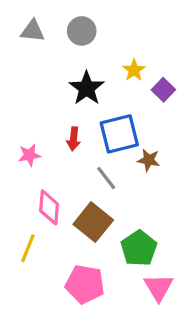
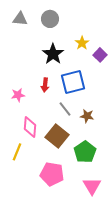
brown star: (149, 160) -> (87, 116), moved
pink triangle: (158, 287) -> (92, 186), moved

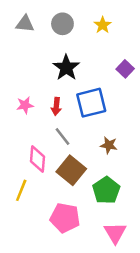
yellow star: (82, 43) -> (103, 25), moved
pink star: (18, 95) -> (25, 105), moved
gray line: (65, 109) -> (62, 136), moved

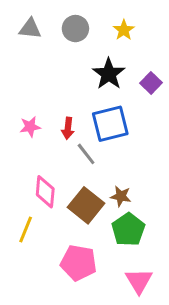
black star: (66, 68) -> (109, 74), moved
gray line: (62, 136) -> (86, 154), moved
brown star: (109, 145) -> (121, 196), moved

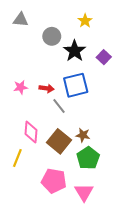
gray circle: (75, 29) -> (52, 36), moved
red arrow: (68, 128) -> (47, 88), turned -88
pink triangle: (139, 281) -> (84, 192), moved

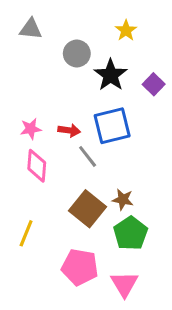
pink diamond: (31, 132) -> (37, 166), moved

